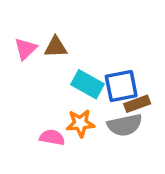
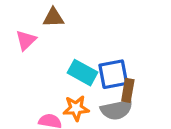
brown triangle: (56, 47) -> (53, 18), moved
brown rectangle: (137, 104) -> (128, 90), turned -60

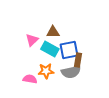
brown triangle: (53, 18) -> (53, 32), moved
pink triangle: (26, 40) -> (32, 40), moved

